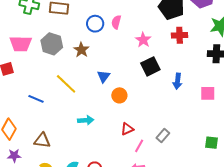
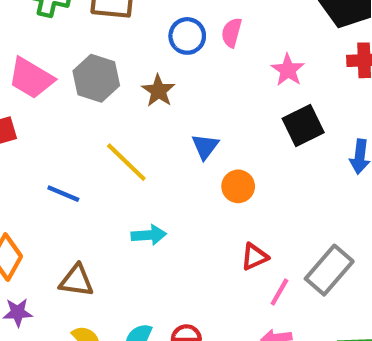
pink trapezoid: (21, 44) -> (31, 78), turned 30
cyan arrow: (86, 120) -> (149, 235), moved
gray rectangle: (163, 135) -> (329, 270), size x1.6

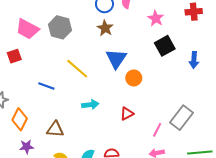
brown star: (158, 91) -> (105, 28), moved
blue triangle: (205, 146) -> (116, 59), size x1.5
red triangle: (254, 257) -> (127, 114), moved

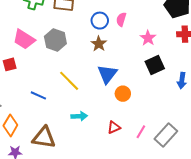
brown triangle: (55, 129) -> (44, 137), size x1.4
pink line: (157, 130) -> (141, 132), moved

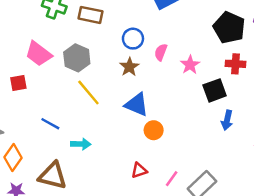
pink semicircle: (121, 19) -> (161, 52), moved
black square: (155, 65) -> (215, 90), moved
blue triangle: (107, 74) -> (137, 105), turned -50
yellow line: (69, 81) -> (88, 93), moved
cyan arrow: (79, 116) -> (81, 144), moved

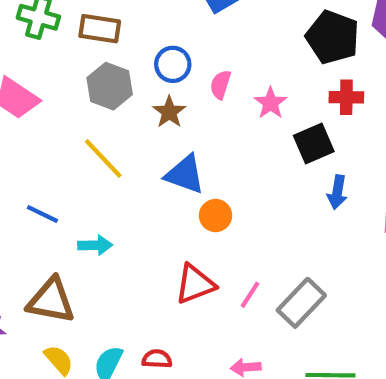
gray hexagon: (77, 58) -> (110, 86), moved
red triangle: (139, 170) -> (195, 284), size x1.5

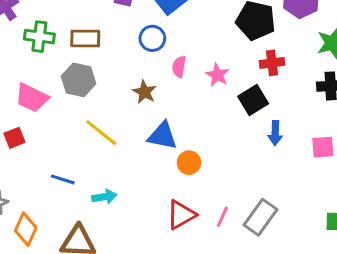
blue circle: (173, 64) -> (152, 38), moved
gray hexagon: (110, 86) -> (79, 80), moved

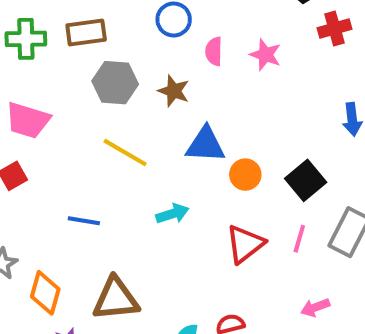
gray hexagon: (79, 80) -> (115, 83), moved
black square: (253, 100) -> (306, 180), moved
cyan arrow: (104, 197) -> (172, 214), moved

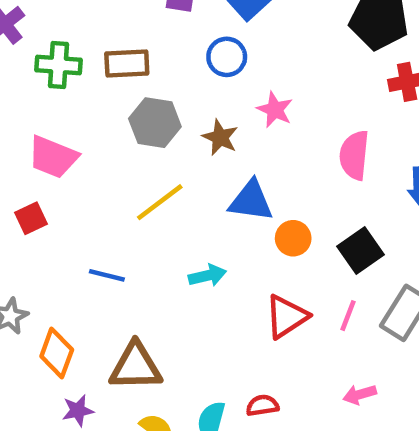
pink semicircle: (214, 51) -> (354, 155), moved, size x1.5
pink star: (265, 55) -> (275, 110), moved
yellow line: (125, 152) -> (160, 202), turned -72

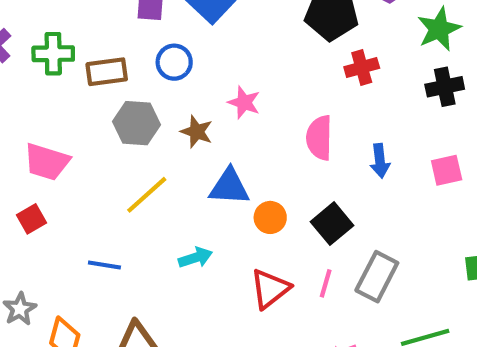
blue circle: (227, 57) -> (174, 62), moved
green cross: (58, 65) -> (53, 54), moved

